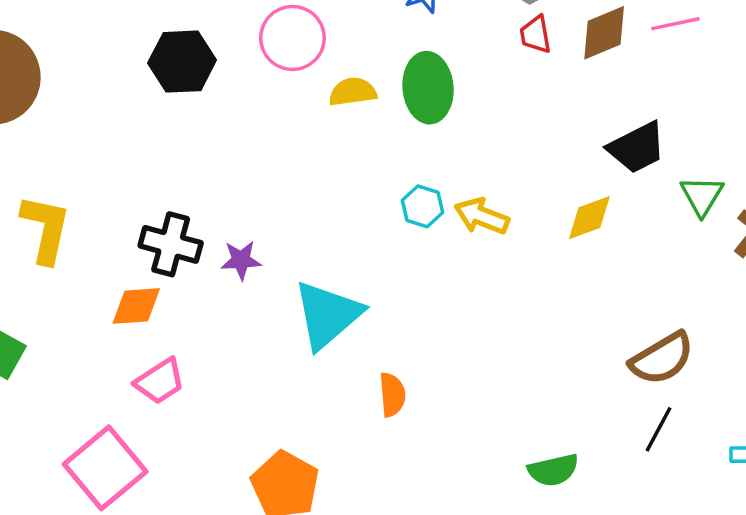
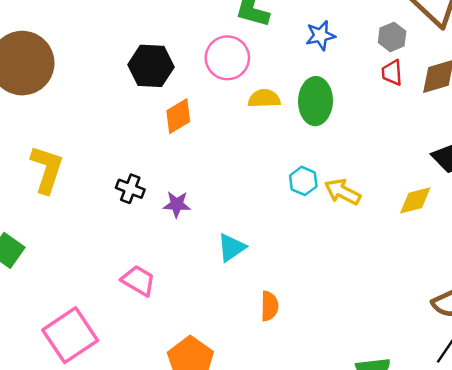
black cross: (171, 244) -> (130, 189), size x0.7
orange diamond: (136, 306) -> (178, 116), moved, turned -33
cyan triangle: (328, 315) -> (231, 248), size x0.6
pink trapezoid: (160, 381) -> (138, 281), moved, turned -123

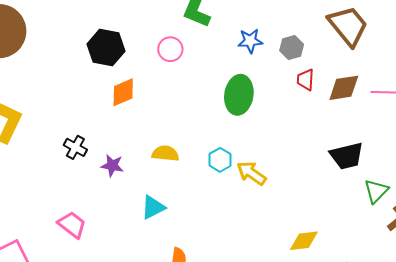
gray hexagon: (392, 37) -> (292, 47), moved
pink circle: (227, 58) -> (170, 49), size x0.7
yellow semicircle: (264, 99) -> (165, 153), moved
yellow diamond: (415, 200) -> (304, 241), moved

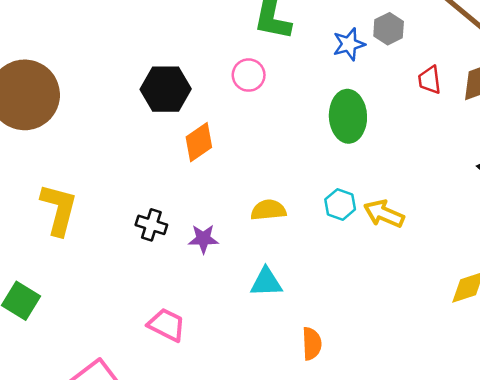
gray hexagon: (292, 47) -> (389, 29), moved
cyan triangle: (153, 207) -> (266, 282), turned 36

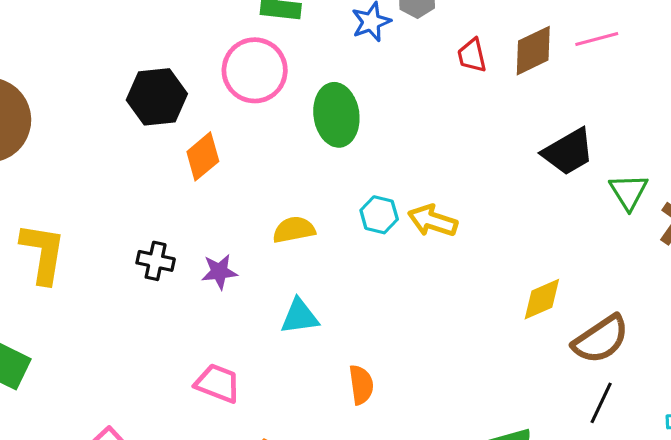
pink circle: (249, 75) -> (255, 70), size x1.6
green ellipse: (348, 116) -> (336, 115), moved
pink trapezoid: (167, 325) -> (218, 383), moved

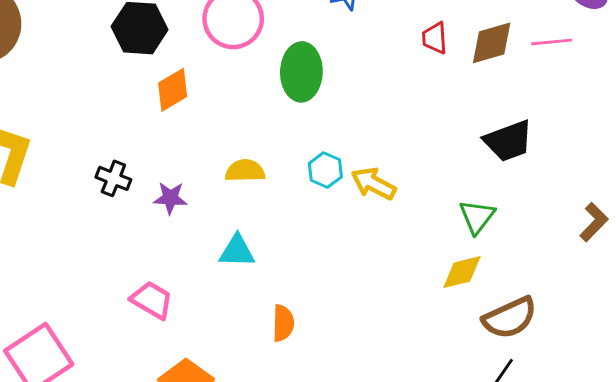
green triangle: (629, 192) -> (477, 217), moved

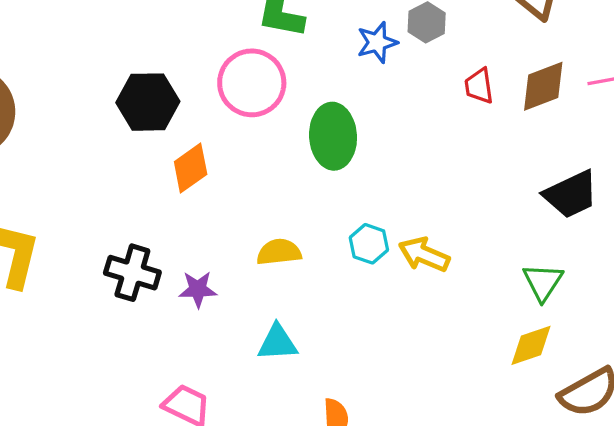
black cross: (113, 178) -> (132, 273), size x1.4

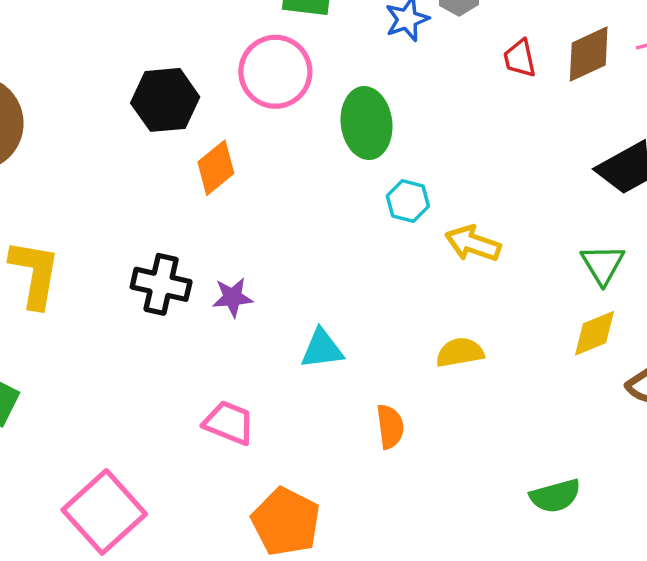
cyan hexagon: (369, 244) -> (408, 201), moved
yellow semicircle: (279, 252) -> (460, 352), moved

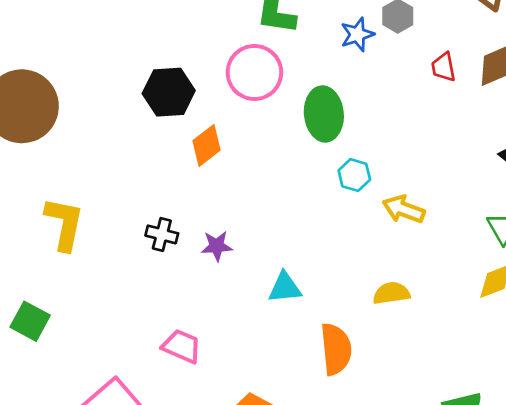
black cross: (161, 284) -> (162, 234), size x0.7
pink trapezoid: (229, 423) -> (182, 346), moved
orange semicircle: (390, 427) -> (336, 349), size x1.5

